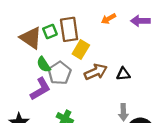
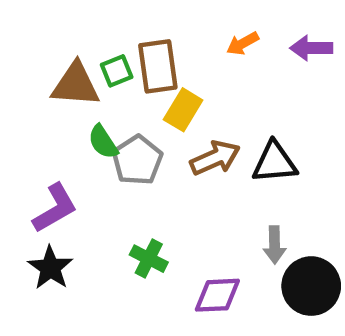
brown triangle: (31, 38) -> (76, 85), turned -30
black triangle: (123, 74) -> (275, 162), size x1.5
purple L-shape: (40, 89) -> (55, 208), moved

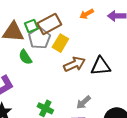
brown rectangle: (158, 66) -> (49, 24), turned 70
gray pentagon: (137, 160) -> (39, 38), moved
gray arrow: (275, 245) -> (84, 102), moved, turned 49

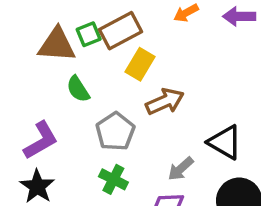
gray pentagon: (39, 38) -> (115, 132), moved
black triangle: (101, 66) -> (225, 142), moved, turned 35

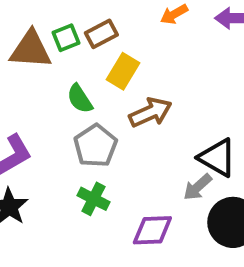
brown rectangle: (121, 31) -> (101, 34), size x0.7
green semicircle: (78, 89) -> (80, 99), moved
gray arrow: (181, 169) -> (198, 187), moved

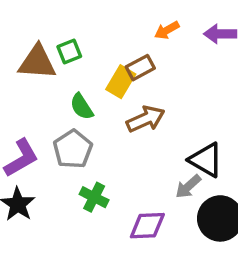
brown rectangle: (101, 34) -> (140, 68), moved
gray pentagon: (95, 146) -> (73, 149), moved

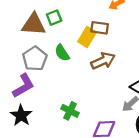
brown rectangle: (140, 68) -> (100, 28), turned 36
gray pentagon: (73, 149) -> (35, 59), moved

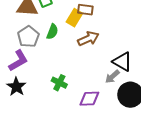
green semicircle: (62, 53) -> (52, 32), turned -126

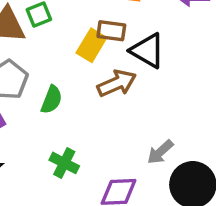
green semicircle: (52, 32) -> (52, 100), moved
black triangle: (122, 62) -> (148, 51), moved

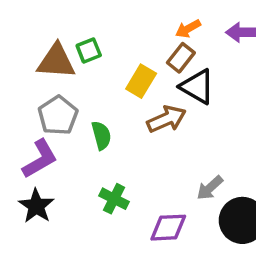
brown rectangle: (111, 31) -> (181, 58), moved, turned -60
green semicircle: (52, 100) -> (101, 135), turned -36

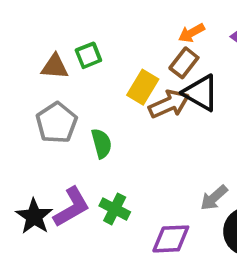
brown triangle: (56, 61) -> (55, 67), size x0.7
brown arrow: (166, 119) -> (169, 104), moved
purple L-shape: (40, 159) -> (72, 207), moved

